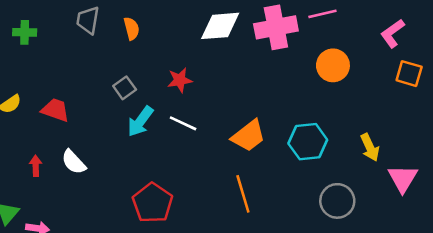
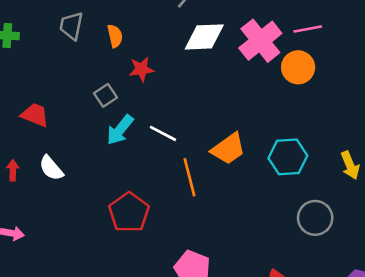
pink cross: (276, 27) -> (260, 41), turned -30
orange circle: (333, 65) -> (298, 67), moved
red star: (180, 80) -> (141, 69), moved
orange line: (243, 194) -> (190, 177), moved

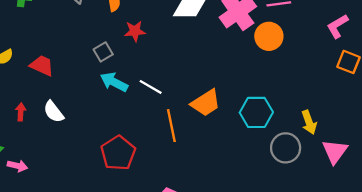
cyan arrow: (120, 130) -> (114, 82), turned 76
gray circle: (315, 218) -> (286, 148), moved

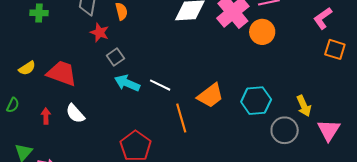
red star: (135, 31) -> (100, 32), moved, turned 30
red trapezoid: (42, 66) -> (62, 73), size x1.4

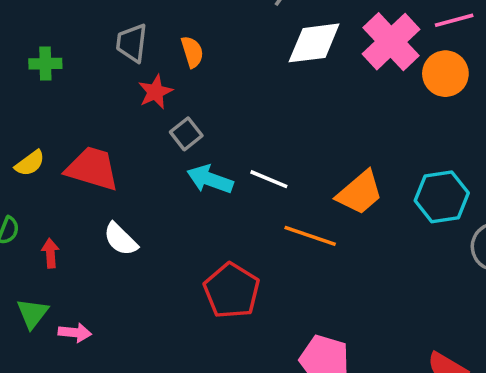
red star: (100, 32) -> (155, 92), turned 30
red arrow: (46, 116) -> (50, 253), moved
orange line: (181, 118) -> (310, 236), turned -52

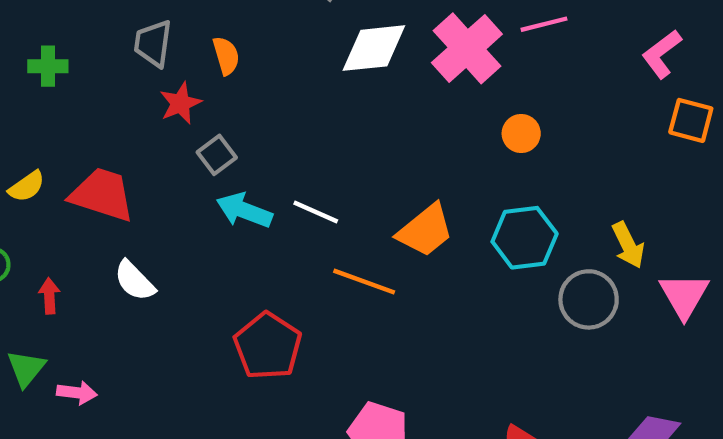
orange circle: (445, 74) -> (521, 133), moved, size x0.7

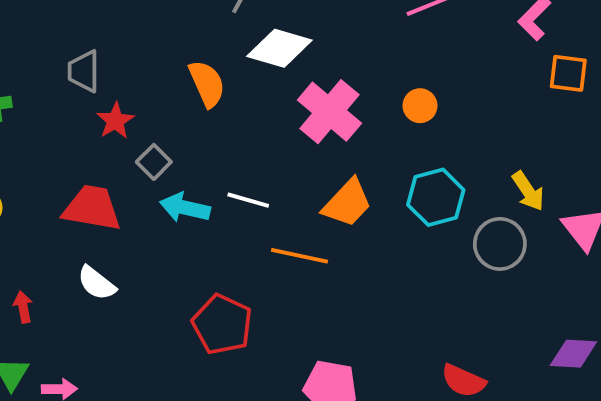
white diamond: (374, 48) -> (279, 48), turned 30
pink cross: (467, 48) -> (329, 112), moved
orange semicircle: (226, 56) -> (207, 84), moved, size x1.4
red trapezoid: (102, 195) -> (92, 208), moved

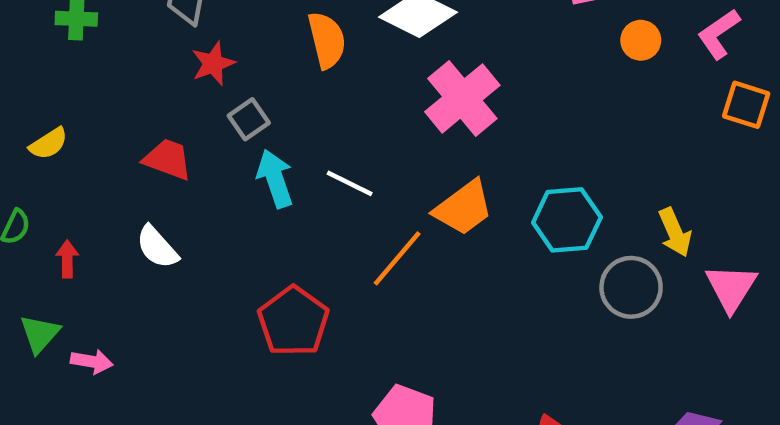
orange circle: (420, 106) -> (641, 40), moved
red trapezoid: (92, 208) -> (168, 159), size x0.7
cyan arrow: (185, 208) -> (275, 179), turned 48
orange line: (299, 256) -> (397, 258), turned -72

